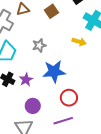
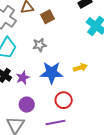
brown square: (51, 11) -> (48, 17), moved
yellow arrow: (79, 42) -> (80, 68), moved, turned -40

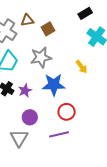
gray star: (40, 45) -> (41, 57), size x1.5
yellow arrow: (80, 68) -> (82, 67), moved, turned 72

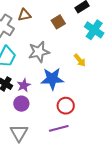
brown square: (48, 29) -> (58, 22), moved
purple circle: (30, 117) -> (21, 104), moved

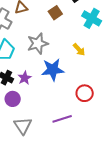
purple circle: (21, 104) -> (13, 99), moved
red circle: (66, 106) -> (85, 93), moved

